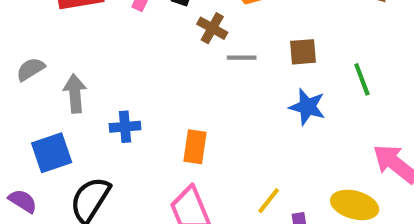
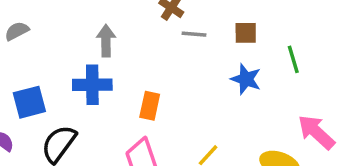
gray arrow: (75, 94) -> (106, 41), moved
blue cross: (125, 127) -> (92, 85), size x1.5

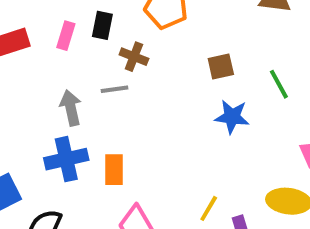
gray line: (194, 34) -> (115, 89), moved
orange rectangle: (150, 106) -> (114, 170), moved

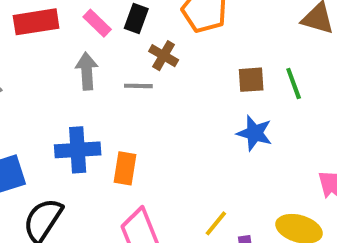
pink rectangle: (66, 36) -> (97, 23), turned -72
green line: (279, 84) -> (294, 84), moved
gray arrow: (71, 108) -> (87, 71), moved

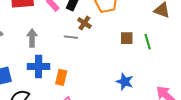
gray arrow: (87, 71) -> (32, 38), moved
blue star: (255, 133) -> (125, 82), moved

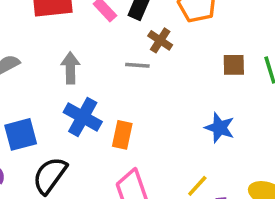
blue cross: (39, 67) -> (83, 117), turned 30
blue star: (125, 82) -> (220, 128), moved

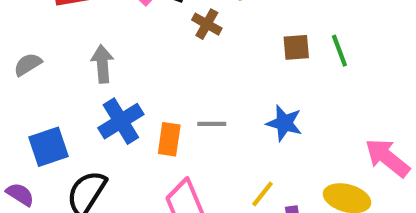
gray line: (137, 65) -> (212, 124), moved
blue cross: (83, 117) -> (121, 121), turned 33

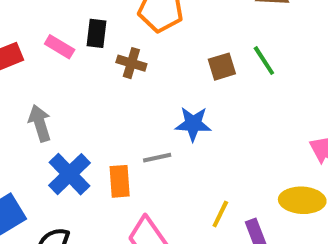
blue star: (284, 123) -> (193, 124), moved

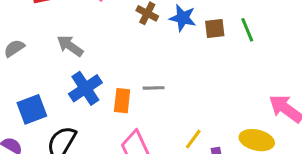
gray arrow: (40, 123) -> (70, 46), turned -48
blue star: (193, 124) -> (183, 18), moved

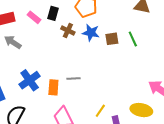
gray arrow: (70, 46) -> (13, 42), moved

